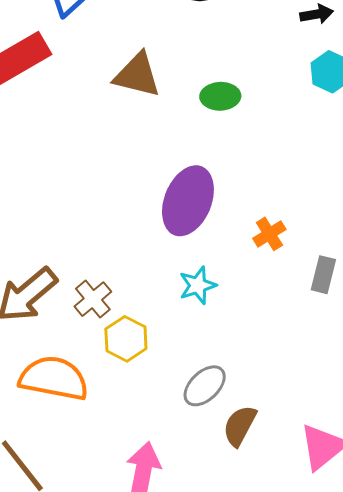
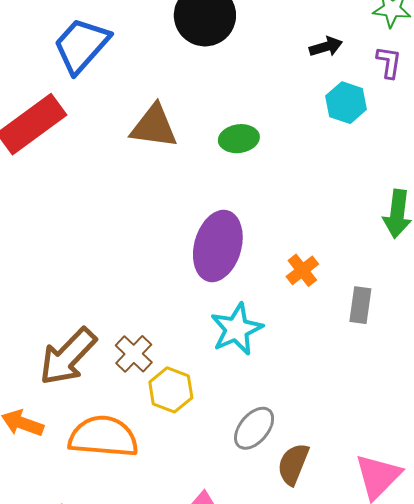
cyan star: (198, 285) -> (237, 329), size x1.4

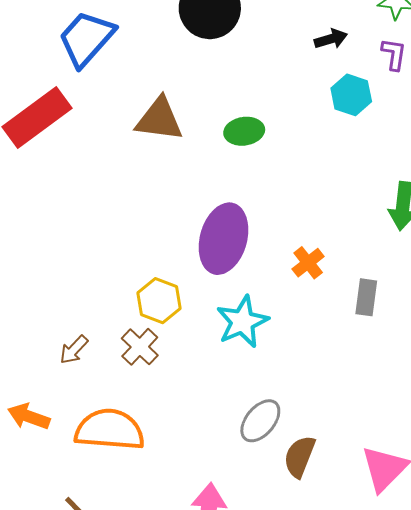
brown arrow: (68, 357) -> (74, 350), size x0.5
yellow hexagon: (171, 390) -> (159, 301), moved

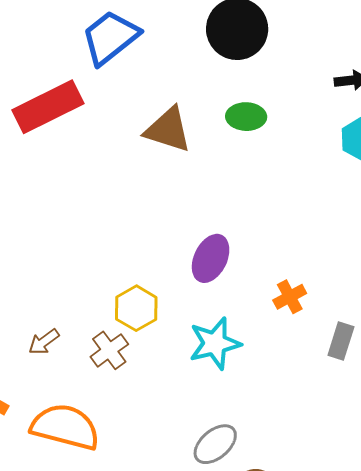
green ellipse: (244, 131) -> (246, 117), moved
purple ellipse: (223, 239) -> (211, 258), size x0.7

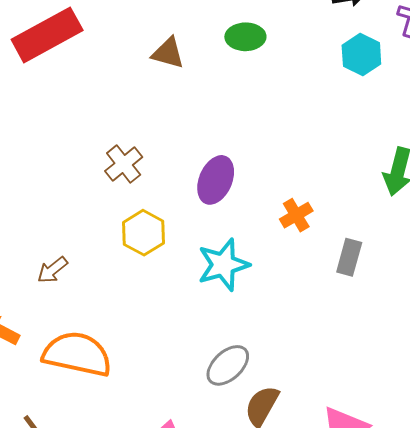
brown triangle: (168, 130) -> (168, 53), size x0.7
brown cross: (109, 350) -> (124, 164), moved

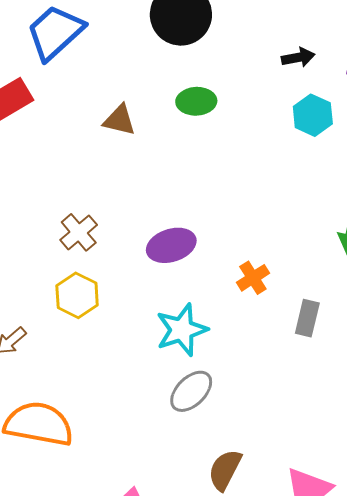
purple ellipse: (216, 180) -> (171, 245), turned 51
yellow hexagon: (143, 233) -> (77, 295), moved
gray ellipse: (228, 365) -> (191, 391), moved

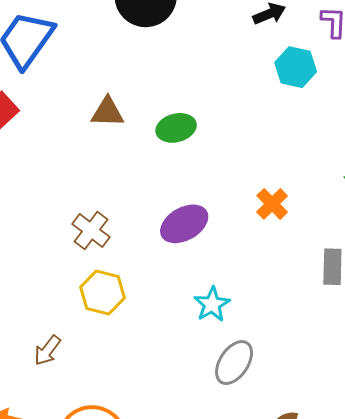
green ellipse: (196, 101) -> (176, 128), moved
orange cross: (253, 278) -> (272, 204), moved
cyan star: (182, 330) -> (212, 304), size x0.7

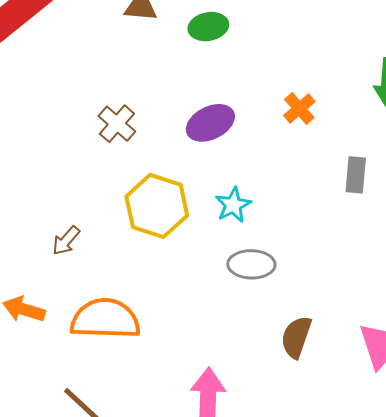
yellow hexagon: (102, 292) -> (157, 206), moved, size x1.4
gray ellipse: (234, 363) -> (251, 264), turned 54

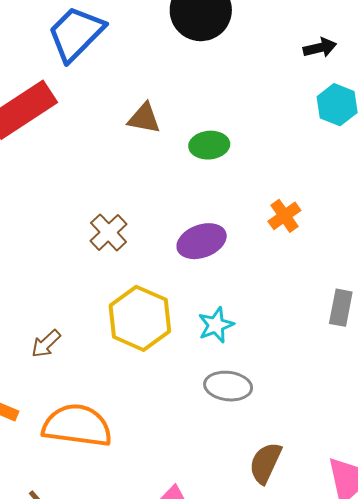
orange cross: (299, 108) -> (284, 216), moved

